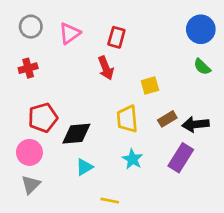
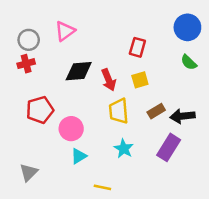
gray circle: (31, 27) -> (29, 40), moved
red rectangle: (116, 37) -> (137, 47), moved
red arrow: (106, 68) -> (109, 80), moved
black diamond: (76, 134) -> (79, 71), moved
pink circle: (29, 152) -> (71, 129), moved

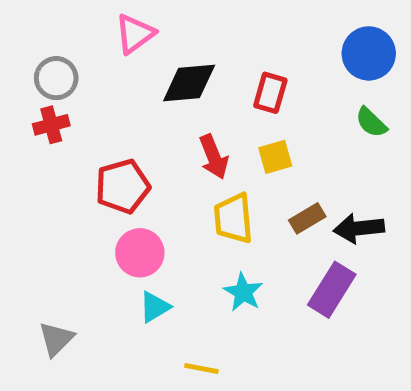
pink triangle: (65, 31) -> (135, 34), moved
black diamond: (79, 71) -> (189, 83), moved
red pentagon: (40, 110) -> (123, 186), moved

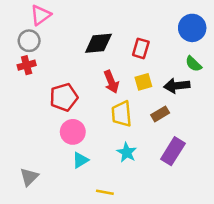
pink triangle: (135, 34) -> (41, 15), moved
black arrow: (359, 228) -> (177, 86), moved

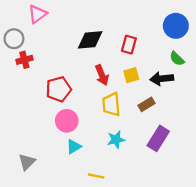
gray circle: (29, 41) -> (14, 39), moved
cyan star: (127, 152) -> (116, 140), turned 30

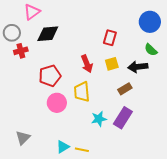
black diamond: (90, 40) -> (48, 34), moved
yellow trapezoid: (111, 104) -> (82, 92), moved
purple rectangle: (158, 138) -> (123, 118), moved
cyan triangle: (74, 147) -> (63, 147), moved

